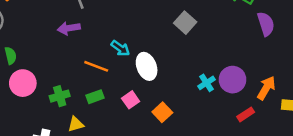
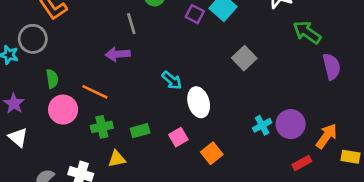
orange line: (96, 66) -> (95, 92), moved

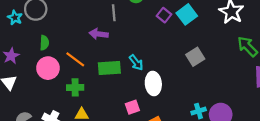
green rectangle: (140, 131) -> (109, 68), moved, size x1.5

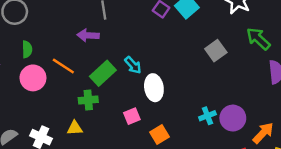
gray square: (195, 57) -> (216, 51), moved
green rectangle: (109, 68) -> (103, 73), turned -35
green cross: (75, 87) -> (88, 100), moved

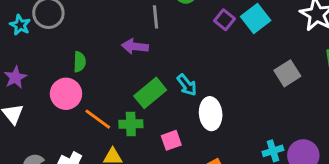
green semicircle: (27, 49) -> (80, 62), moved
orange line: (63, 66) -> (98, 119), moved
pink square: (132, 116) -> (171, 140), moved

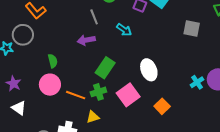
gray square: (287, 73) -> (192, 29), turned -30
cyan arrow: (187, 85) -> (124, 30), moved
pink square: (171, 140) -> (128, 95), size x1.6

